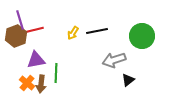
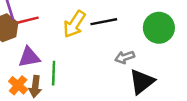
yellow arrow: (73, 33) -> (74, 24), size x1.6
gray arrow: (114, 60) -> (125, 57), size x0.7
black triangle: (128, 80) -> (142, 82), size x1.6

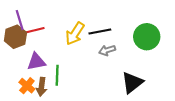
gray arrow: (125, 57) -> (107, 50), moved

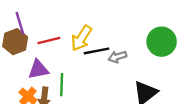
red line: (34, 30) -> (49, 40), moved
black line: (100, 32) -> (96, 51), moved

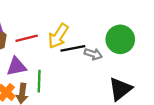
green circle: (162, 42) -> (120, 39), moved
gray arrow: (117, 57) -> (93, 54), turned -144

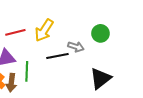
green circle: (120, 39) -> (100, 33), size x0.7
black line: (73, 48) -> (57, 56), moved

